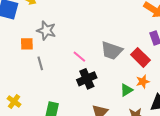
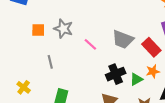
gray star: (46, 30) -> (63, 29), moved
gray line: (40, 63) -> (50, 62), moved
black cross: (87, 79) -> (116, 74), moved

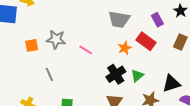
gray trapezoid: (123, 39) -> (119, 19), moved
orange star: (153, 71) -> (125, 48), moved

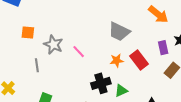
purple rectangle: (157, 20) -> (163, 48), moved
gray star: (56, 39) -> (53, 45), moved

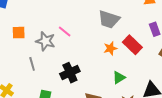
pink line: (79, 52) -> (65, 31), moved
black cross: (101, 83) -> (70, 73), moved

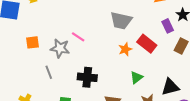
black cross: (70, 73) -> (87, 77), turned 36

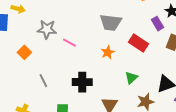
orange square: (32, 42) -> (24, 52), turned -32
gray star: (60, 48) -> (47, 29), moved
orange star: (125, 49) -> (108, 52), moved

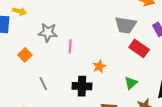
gray trapezoid: (111, 22) -> (126, 25), moved
pink line: (69, 43) -> (70, 46), turned 64
orange star: (108, 52) -> (99, 66), moved

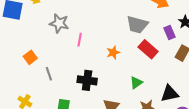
orange square: (25, 55) -> (30, 57), moved
orange star: (99, 66) -> (113, 52), moved

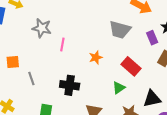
red rectangle: (148, 49) -> (131, 66), moved
orange square: (30, 57) -> (13, 62), turned 32

